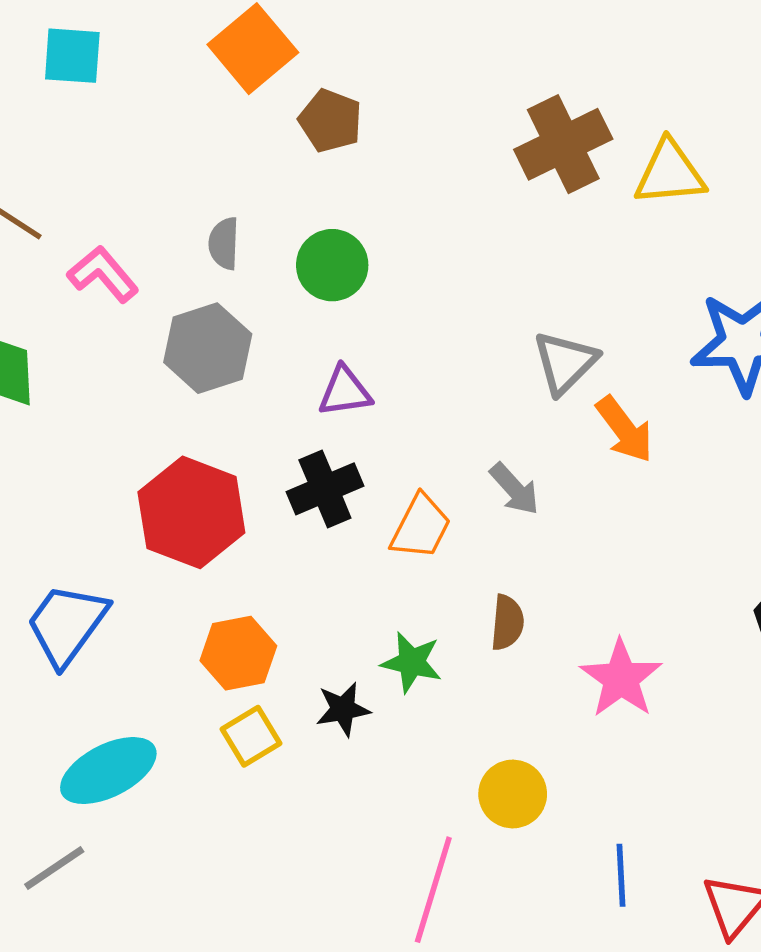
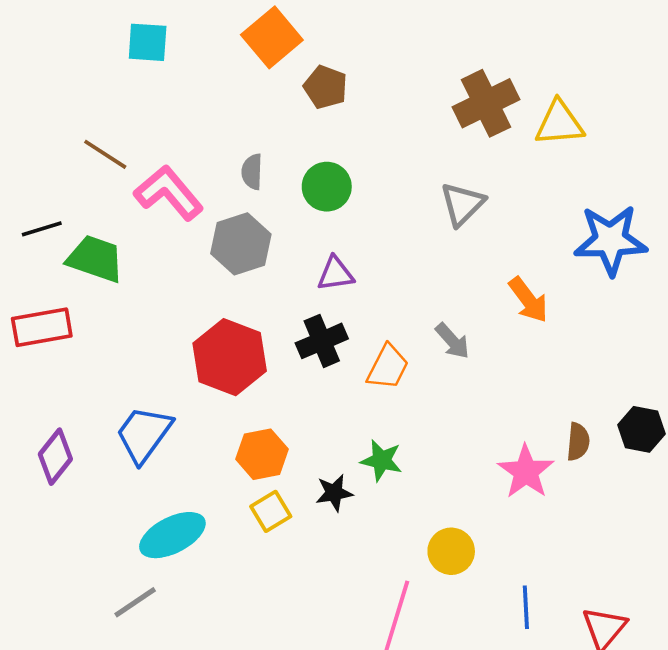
pink L-shape: (103, 274) -> (169, 193), size x1.4
gray triangle: (565, 363) -> (462, 204), moved
brown semicircle: (507, 623) -> (578, 442), moved

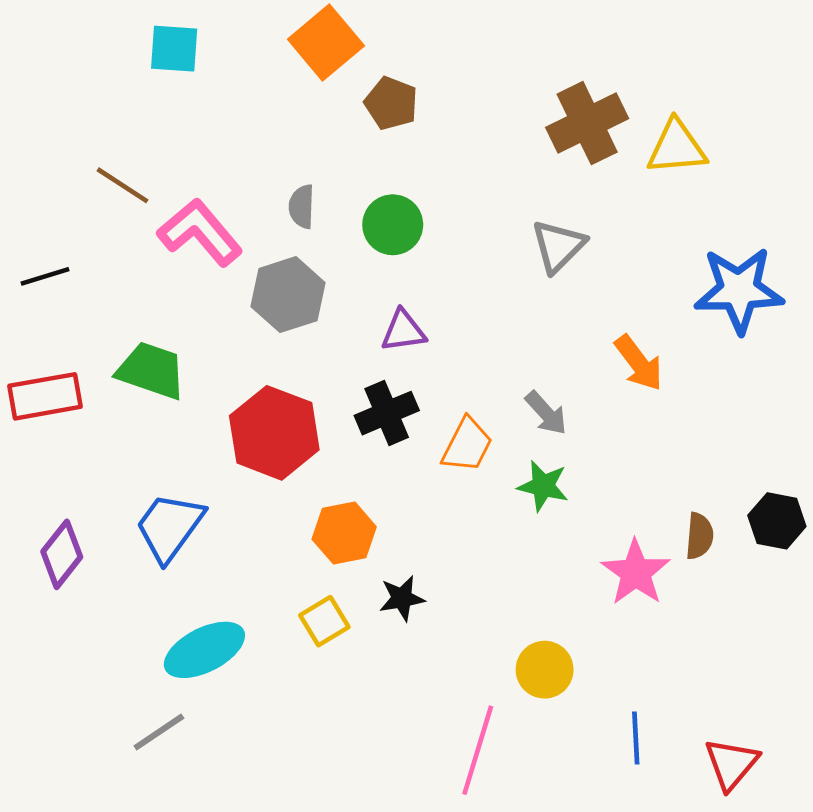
green trapezoid: (95, 259) -> (151, 371), moved
orange hexagon: (262, 454) -> (344, 533), moved
green star: (381, 460) -> (543, 486), moved

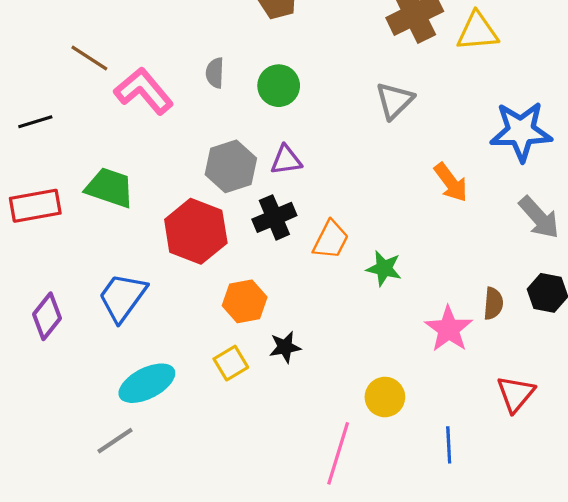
gray hexagon: (288, 295) -> (231, 166), moved
gray arrow: (546, 413) -> (539, 217), moved, size x1.4
red triangle: (731, 764) -> (516, 394), moved

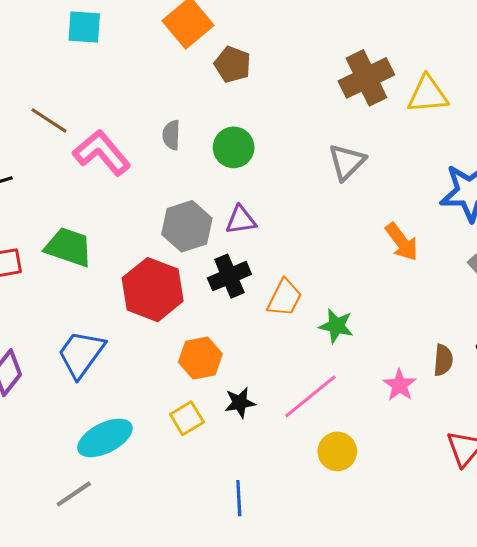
pink star: (449, 329) -> (400, 385), size x0.7
blue line: (449, 445) -> (239, 498), moved
pink line: (338, 453) -> (310, 396), moved, turned 34

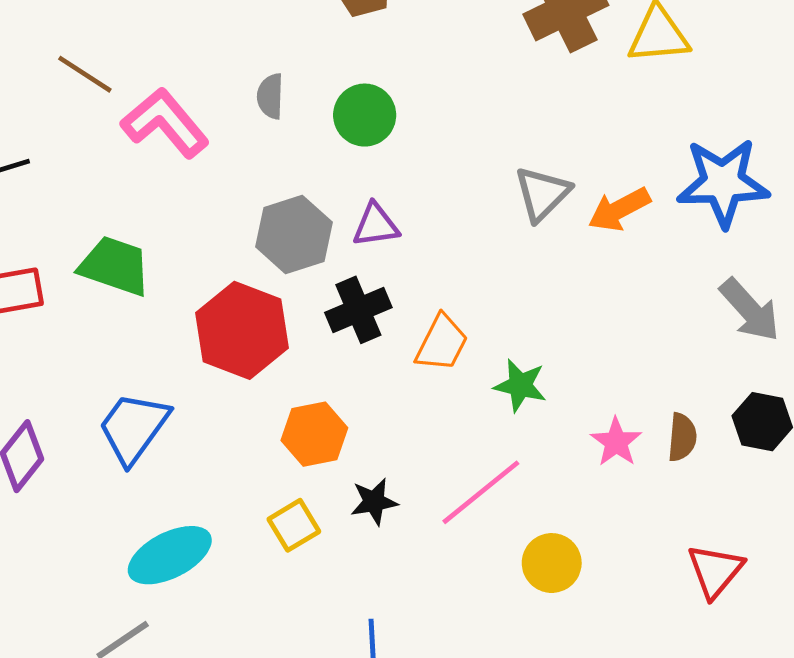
gray triangle: (347, 162) -> (542, 194), moved
orange arrow: (402, 242) -> (619, 209), moved, turned 99
pink star: (400, 385) -> (616, 442), moved
yellow circle: (337, 451) -> (552, 563), moved

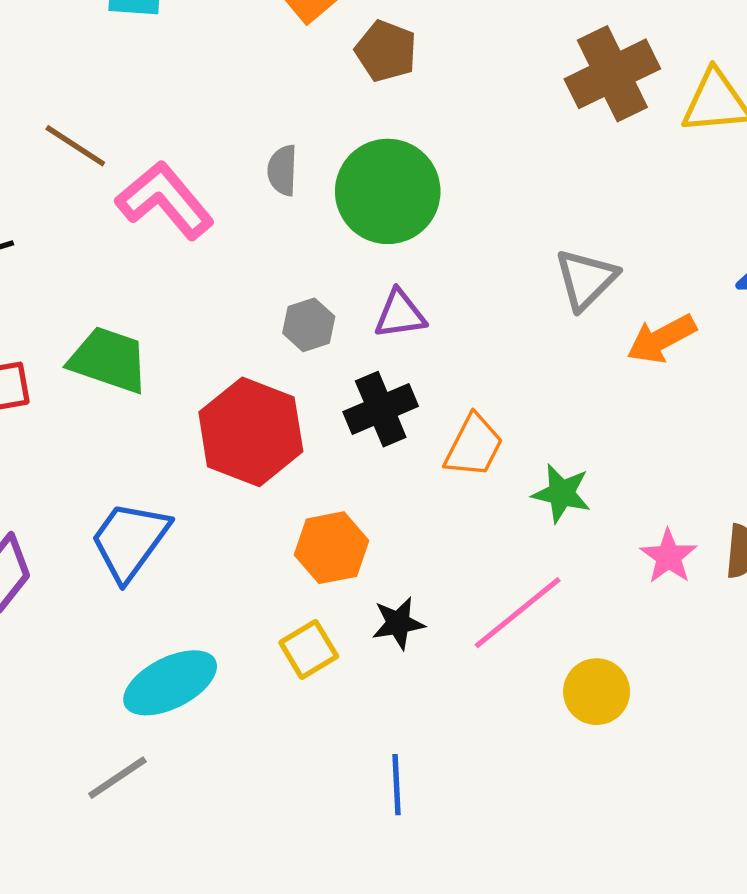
green circle: (365, 115) -> (388, 191), size x1.5
orange arrow: (619, 209) -> (662, 339), moved
gray hexagon: (294, 235) -> (309, 325), size x0.6

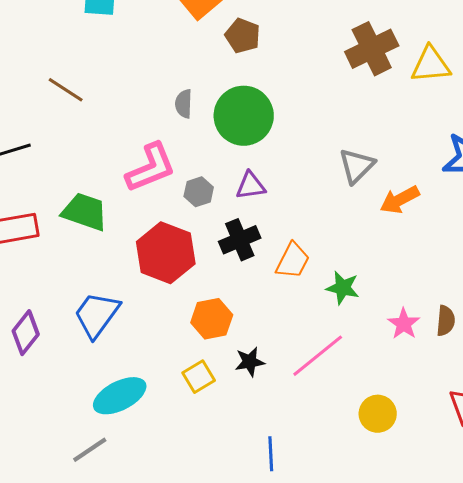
pink L-shape: (165, 200) -> (151, 168), moved, turned 108
yellow circle: (597, 692) -> (378, 414), moved
blue line: (396, 785) -> (271, 454), moved

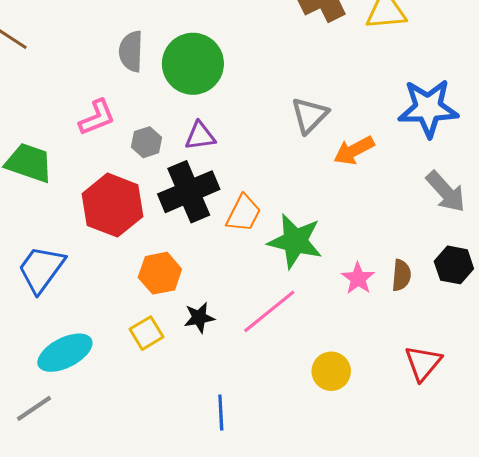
gray semicircle: (184, 104) -> (131, 51), size x1.4
pink L-shape: (151, 168) -> (97, 117), size x0.7
black cross: (240, 240) -> (189, 192), size x1.4
green star: (343, 288) -> (295, 241), size x1.6

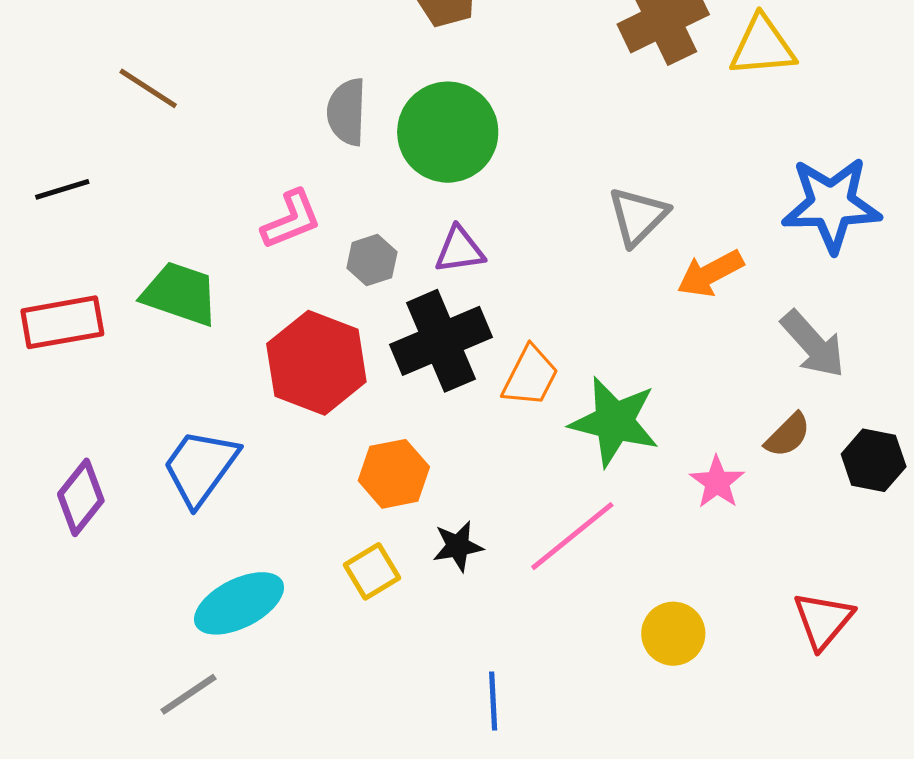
gray arrow: (446, 192) -> (813, 344), moved
brown semicircle: (401, 275) -> (788, 435), moved, turned 40

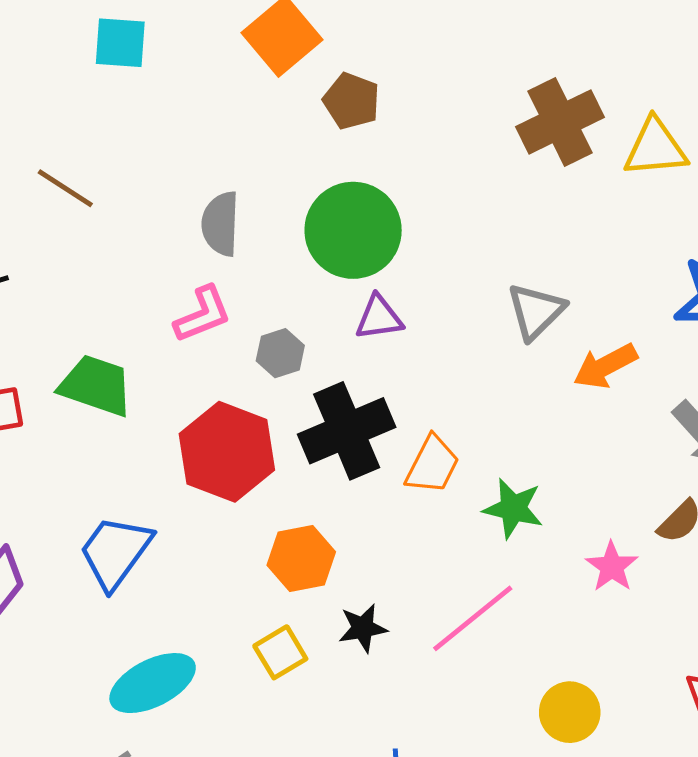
gray semicircle: (347, 112) -> (220, 224), moved
purple triangle: (460, 250) -> (379, 318), moved
green star: (614, 422) -> (513, 508), size x0.7

